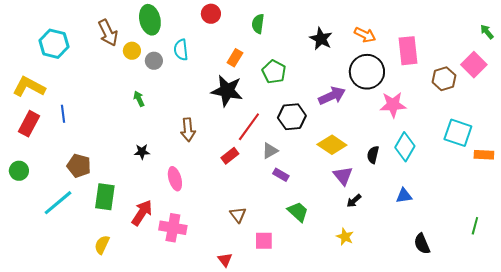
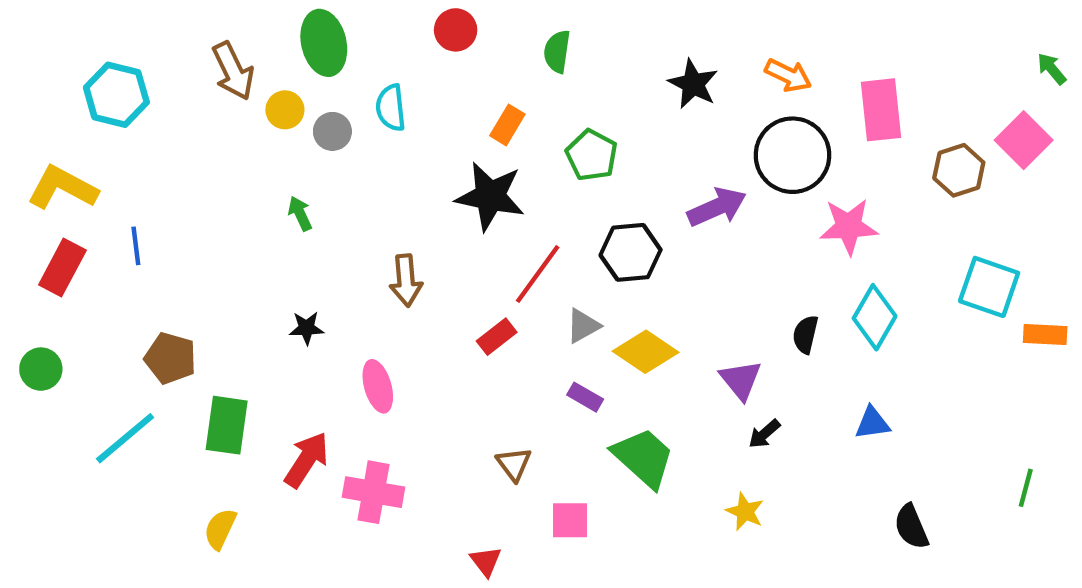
yellow diamond: (332, 145) -> (646, 352), moved
purple rectangle: (281, 175) -> (585, 397), moved
green trapezoid: (298, 212) -> (643, 458), size x1.4

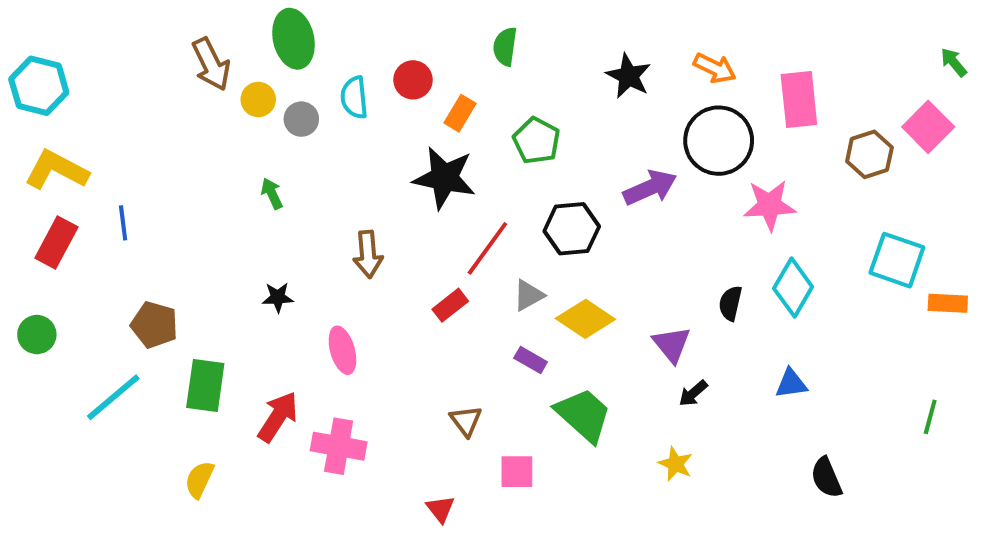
red circle: (456, 30) -> (413, 80), moved
cyan hexagon: (116, 95) -> (39, 86), moved
green line: (1026, 488) -> (930, 417), moved

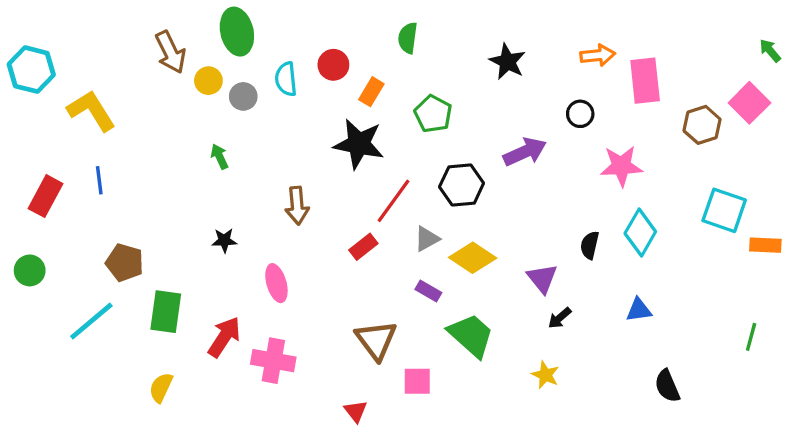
orange arrow: (715, 68) -> (598, 55), moved, turned -32
black circle: (719, 141) -> (580, 114), size x0.5
yellow L-shape: (56, 170) -> (91, 111), moved, turned 30
brown triangle: (466, 421) -> (376, 340), size x1.6

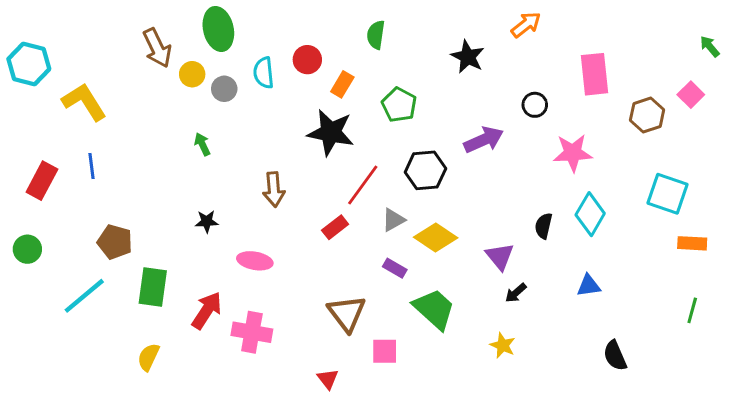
orange arrow: (598, 55) -> (526, 25), moved, turned -32
pink square: (749, 103) -> (691, 95), size x0.7
orange rectangle: (765, 245) -> (692, 243), moved
pink ellipse: (276, 283) -> (255, 261), turned -64

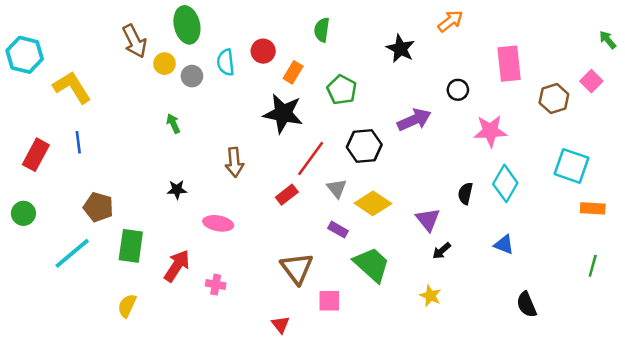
gray triangle: (393, 220) -> (337, 188), turned -40
blue triangle: (589, 286) -> (504, 245), turned 30
pink cross: (252, 332) -> (216, 285), size x0.6

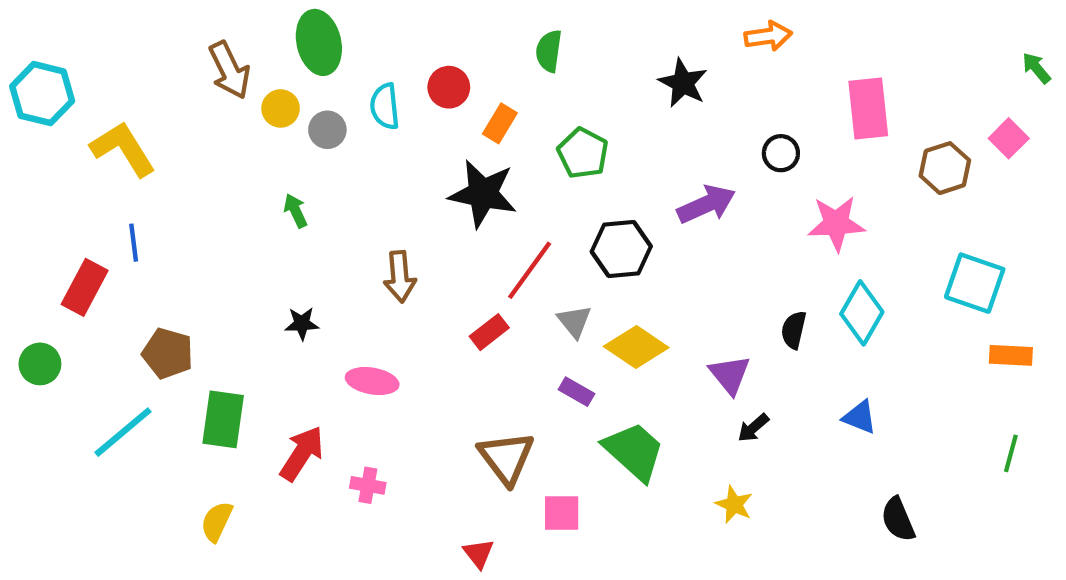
orange arrow: (450, 21) -> (768, 36), turned 30
red rectangle: (36, 155) -> (85, 287), moved

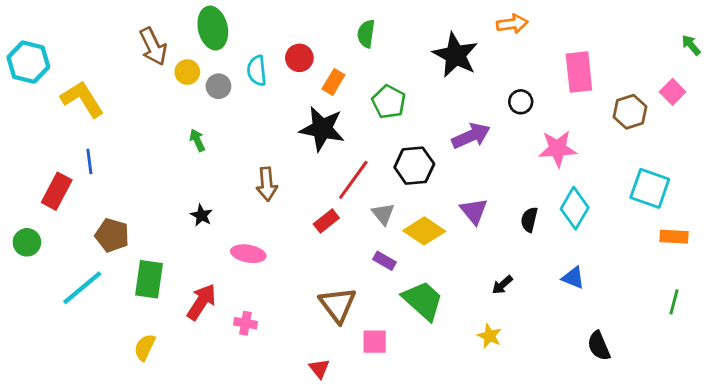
black star: (683, 83) -> (455, 55), size x1.4
black star: (302, 324) -> (201, 215), turned 30
purple triangle: (730, 375) -> (474, 211), moved

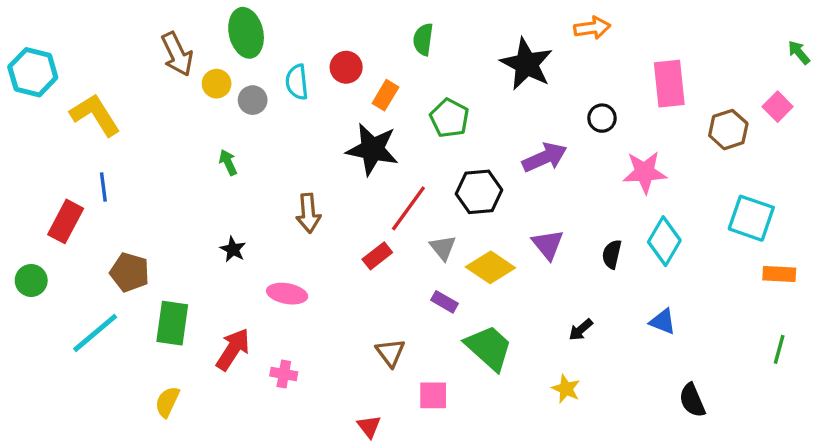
brown triangle: (338, 305) -> (390, 353), size x0.7

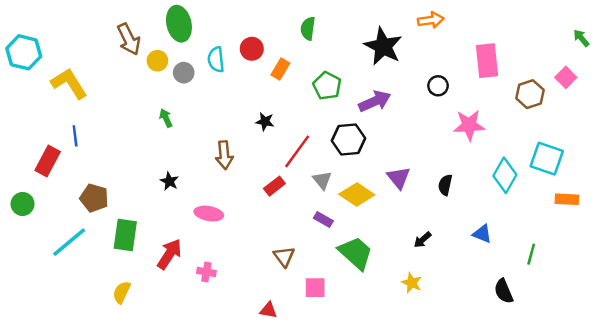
black star: (372, 149) -> (265, 122), moved, size x0.5
purple arrow: (545, 157) -> (375, 101), moved
cyan diamond: (664, 241) -> (505, 175), moved
green line: (779, 349) -> (531, 254), moved
red triangle: (369, 426) -> (268, 310), turned -42

